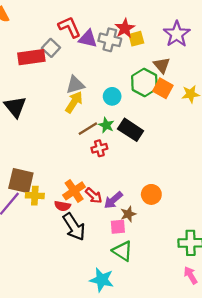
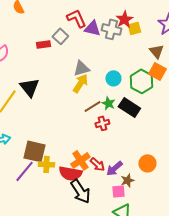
red rectangle: (31, 57) -> (43, 44), size x0.6
green hexagon: (144, 82) -> (141, 81), moved
red semicircle: (62, 206) -> (70, 173), size x1.6

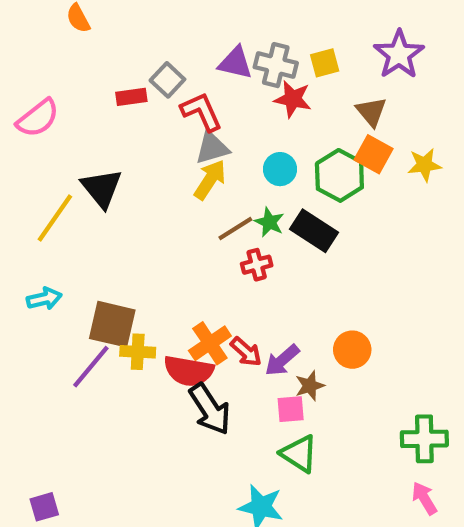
red L-shape: (76, 18) -> (201, 112), moved
red star: (124, 19) -> (293, 99), moved, turned -30

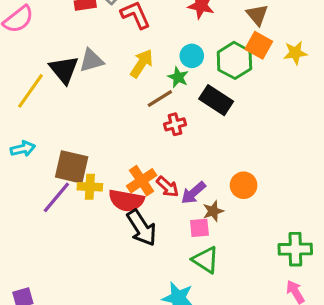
gray triangle: (212, 148) -> (91, 60), moved
green star: (269, 222) -> (178, 77), moved

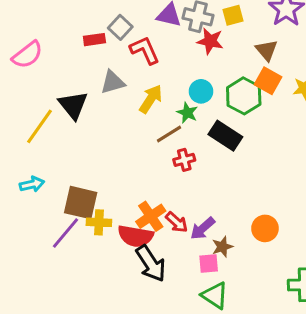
gray triangle: (91, 60) -> (113, 82), moved
orange circle: (244, 185) -> (265, 228), moved

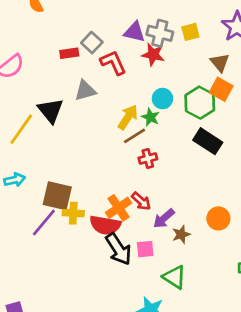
red star: (210, 41) -> (153, 55), moved
yellow arrow: (151, 99) -> (128, 117), moved
black rectangle: (225, 136) -> (208, 141), moved
red arrow: (177, 222) -> (141, 201), moved
pink square: (209, 263) -> (145, 249), moved

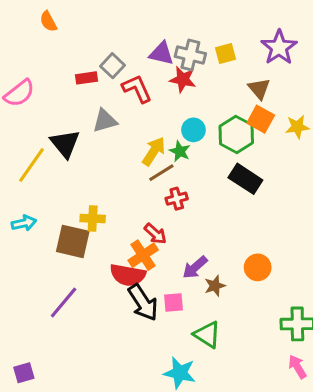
red arrow: (141, 201) -> (155, 234), moved
yellow cross: (73, 213) -> (93, 218), moved
purple line: (44, 222) -> (64, 303), moved

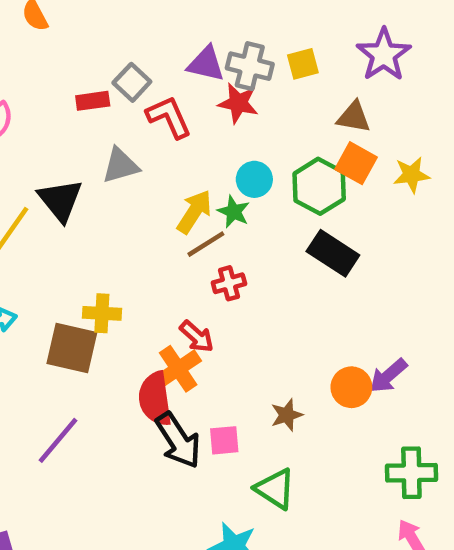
brown triangle: (259, 89) -> (354, 117), turned -40
purple arrow: (195, 267) -> (388, 376), moved
red semicircle: (128, 275) -> (155, 399), turned 72

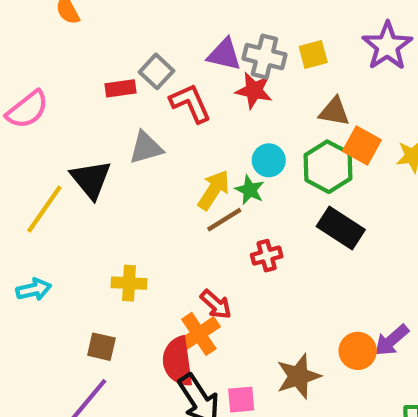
brown triangle: (354, 117) -> (334, 112), moved
red cross: (229, 283) -> (267, 256), moved
brown square: (72, 348) -> (101, 347), moved, size x0.6
brown star: (287, 415) -> (298, 376), size x1.5

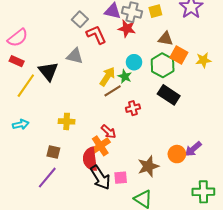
red rectangle: (121, 88) -> (17, 61), moved, turned 32
gray triangle: (146, 148) -> (75, 56), turned 30

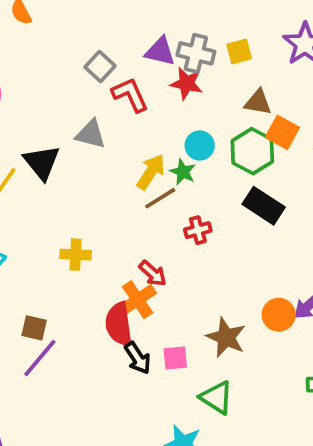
brown square: (53, 152) -> (34, 328), moved
brown star: (148, 166) -> (226, 337), turned -30
black arrow: (100, 178) -> (138, 358), size x0.7

